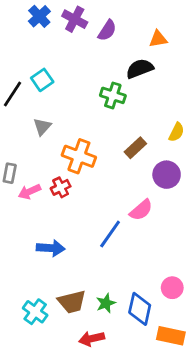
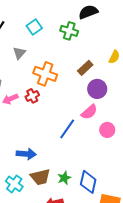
cyan square: (42, 80) -> (34, 27), moved
purple circle: (167, 175) -> (97, 89), moved
blue arrow: (51, 248) -> (26, 154), moved
pink circle: (172, 288) -> (107, 130), moved

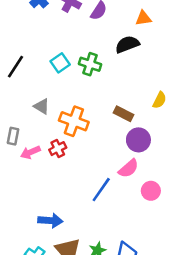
green cross: (69, 31) -> (90, 64), moved
gray triangle: (19, 53) -> (42, 106), moved, turned -40
brown rectangle: (85, 68) -> (124, 114), turned 70

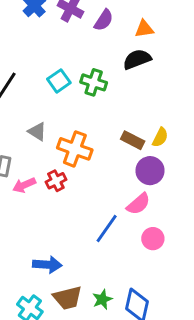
orange triangle: (143, 18) -> (144, 29), moved
yellow semicircle: (160, 100) -> (160, 137), moved
pink circle: (151, 191) -> (153, 239), moved

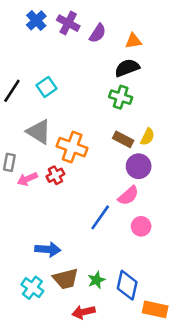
cyan square: (59, 81) -> (46, 87), moved
green cross: (94, 82) -> (121, 97), moved
gray triangle: (37, 132) -> (39, 132), size x1.5

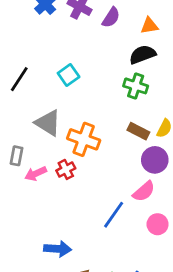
cyan square: (46, 87) -> (69, 75), moved

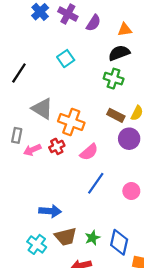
cyan square: (69, 75) -> (66, 59), moved
pink semicircle: (144, 191) -> (89, 152), moved

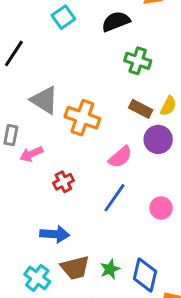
black semicircle: (119, 53) -> (116, 21), moved
cyan square: (66, 59) -> (63, 17), moved
red cross: (57, 146) -> (63, 182), moved
pink semicircle: (89, 152) -> (120, 157), moved

